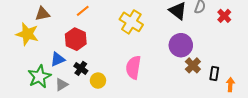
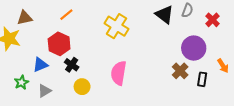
purple circle: (181, 45) -> (194, 48), moved
black cross: (81, 68) -> (72, 65), moved
green star: (39, 76) -> (22, 82), size x0.6
orange arrow: (230, 85) -> (223, 66), moved, turned 144

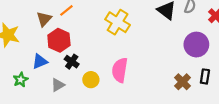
brown triangle: (25, 18) -> (44, 19), moved, turned -35
brown cross: (180, 71) -> (183, 82), moved
yellow circle: (82, 87) -> (91, 80), moved
gray triangle: (44, 91) -> (58, 85), moved

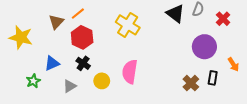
red hexagon: (59, 40) -> (82, 37), moved

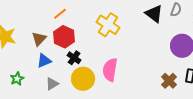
brown triangle: (56, 22) -> (39, 39), moved
blue triangle: (52, 63) -> (44, 61), moved
black cross: (83, 63) -> (74, 58), moved
yellow circle: (102, 81) -> (83, 79), size x1.5

